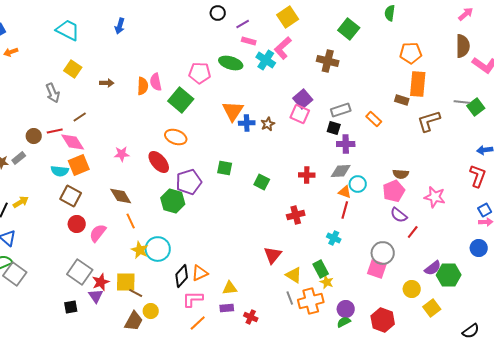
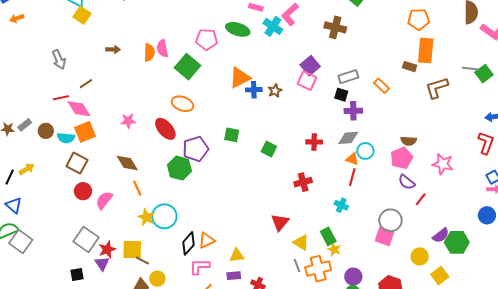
yellow square: (73, 69) -> (82, 15), moved
orange triangle: (233, 111) -> (240, 78), turned 30
brown circle: (34, 136) -> (46, 131), moved

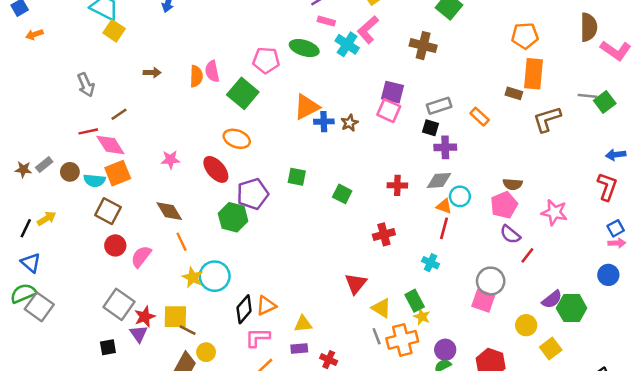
purple square: (310, 66) -> (392, 92), turned -36

